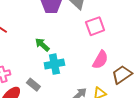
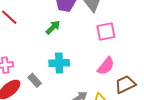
green arrow: (42, 45) -> (53, 27), moved, turned 84

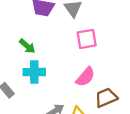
green arrow: (53, 27) -> (27, 46), moved, turned 84

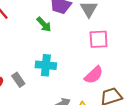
green arrow: (27, 46) -> (44, 24), moved

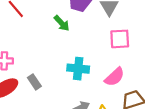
cyan cross: (46, 65) -> (78, 69), moved

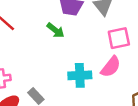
pink semicircle: (115, 77) -> (111, 67), moved

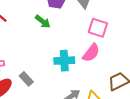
pink square: (119, 38) -> (98, 28), turned 30

